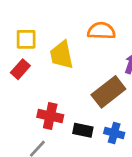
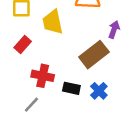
red rectangle: (20, 69) -> (23, 45), moved
blue cross: (114, 133) -> (99, 91), turned 30

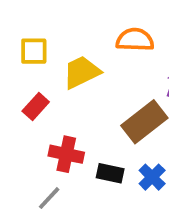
yellow trapezoid: (53, 22) -> (82, 72), turned 76

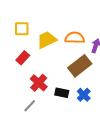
orange semicircle: (135, 40) -> (75, 38), moved
red cross: (66, 154) -> (39, 83), turned 30

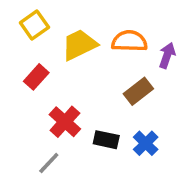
yellow square: (22, 29) -> (34, 25), turned -35
brown rectangle: (80, 66) -> (138, 91), size x0.7

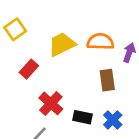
yellow square: (34, 25) -> (15, 29), moved
brown rectangle: (138, 91) -> (107, 80), turned -60

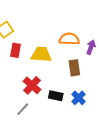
yellow trapezoid: (62, 44) -> (41, 54), moved, turned 30
red rectangle: (29, 69) -> (15, 50), moved, turned -32

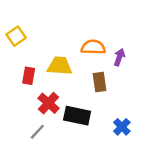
red rectangle: (15, 50) -> (29, 76), moved
black rectangle: (56, 96) -> (77, 116), size x1.5
blue cross: (79, 98) -> (122, 127), moved

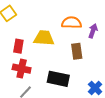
red cross: (48, 103) -> (22, 69), moved, turned -30

